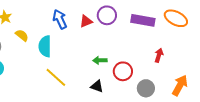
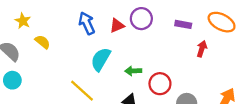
purple rectangle: (143, 20) -> (183, 24), size x0.6
cyan semicircle: (45, 46) -> (101, 59), moved, turned 30
red arrow: (159, 55) -> (202, 49), moved

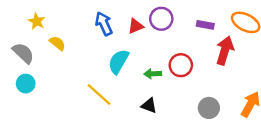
red arrow: (202, 49) -> (225, 51), size x1.6
red circle: (160, 84) -> (181, 65), moved

